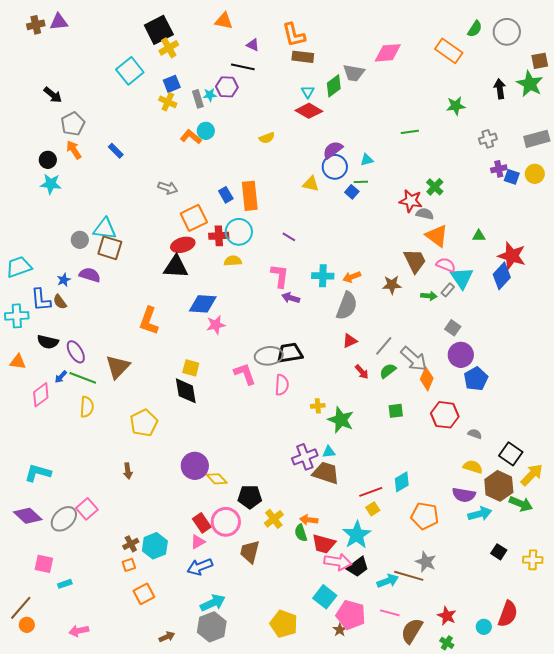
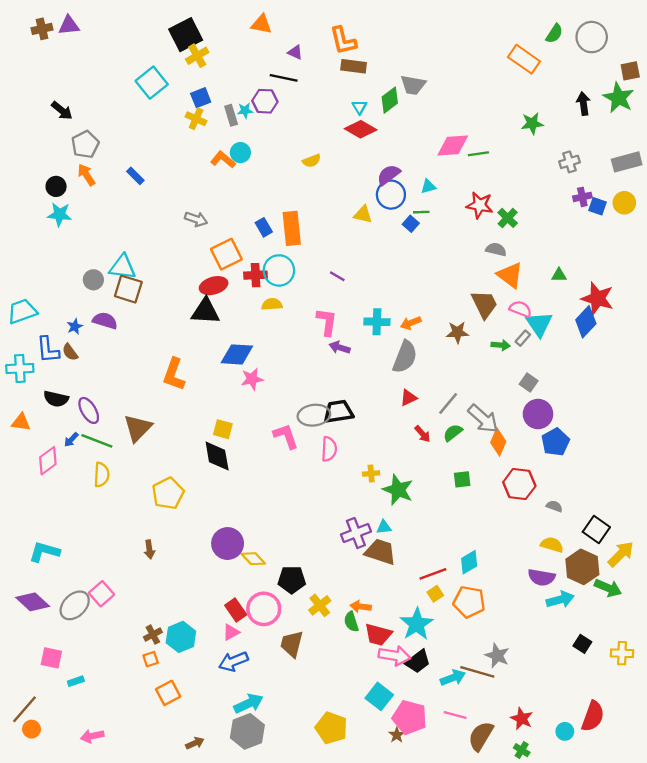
pink diamond: (388, 53) -> (453, 146), moved
red star: (411, 201) -> (480, 205), moved
orange pentagon: (425, 516) -> (469, 602), moved

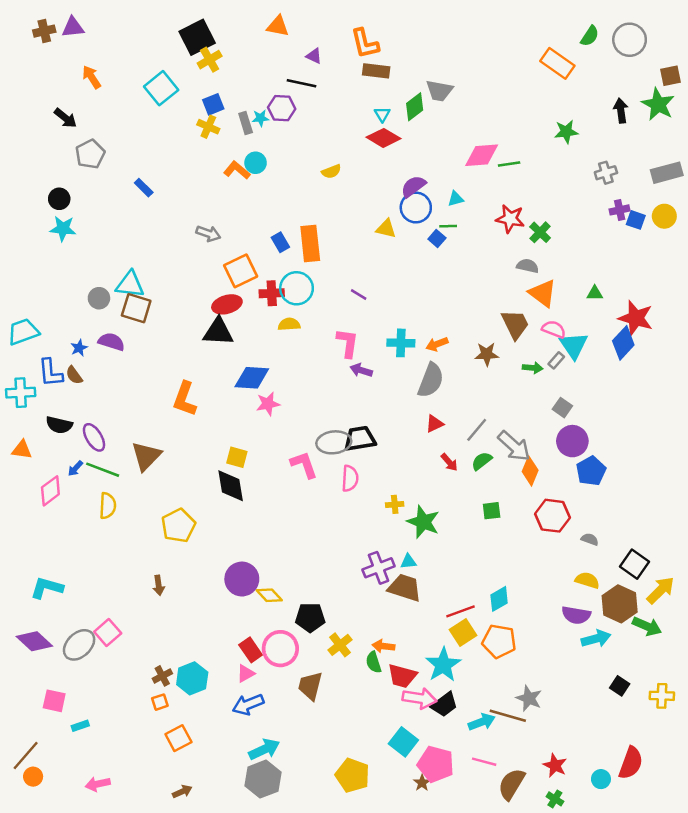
orange arrow: (86, 175) -> (91, 77), moved
yellow square: (435, 594) -> (463, 632), size x1.5
brown arrow: (195, 743) -> (182, 792), moved

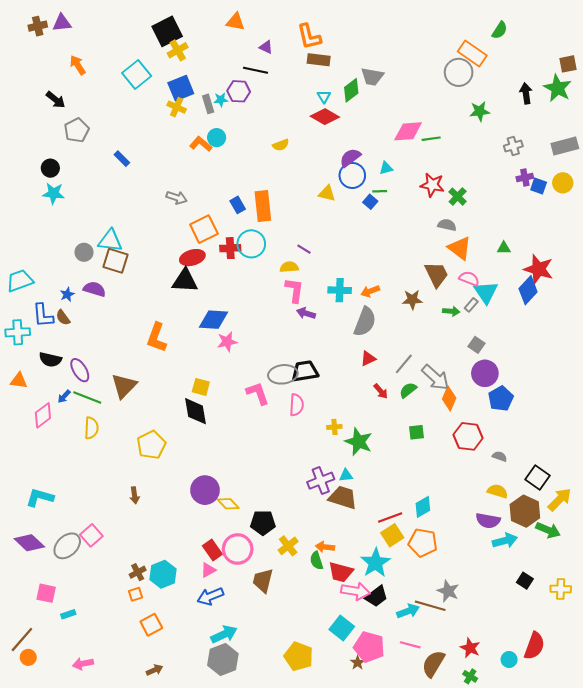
gray circle: (630, 40) -> (459, 72), moved
blue square: (213, 104) -> (181, 88), size x1.4
yellow semicircle: (289, 324) -> (289, 267), moved

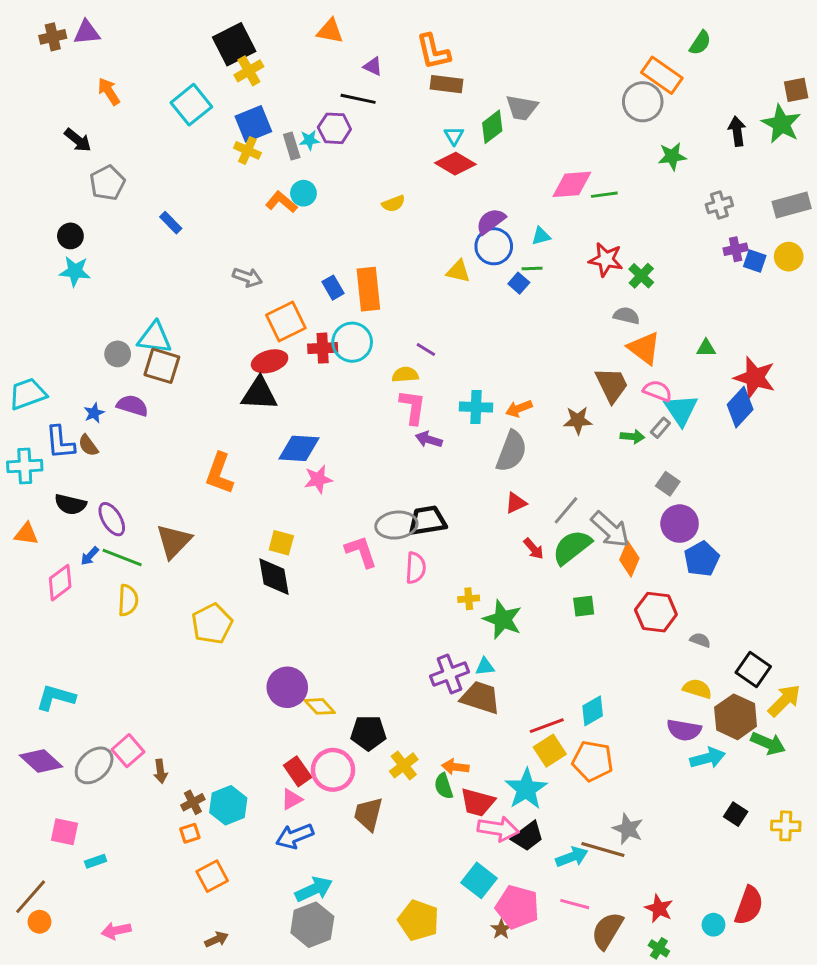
green semicircle: (408, 390) -> (572, 547), size x1.6
brown arrow: (135, 495) -> (160, 771), moved

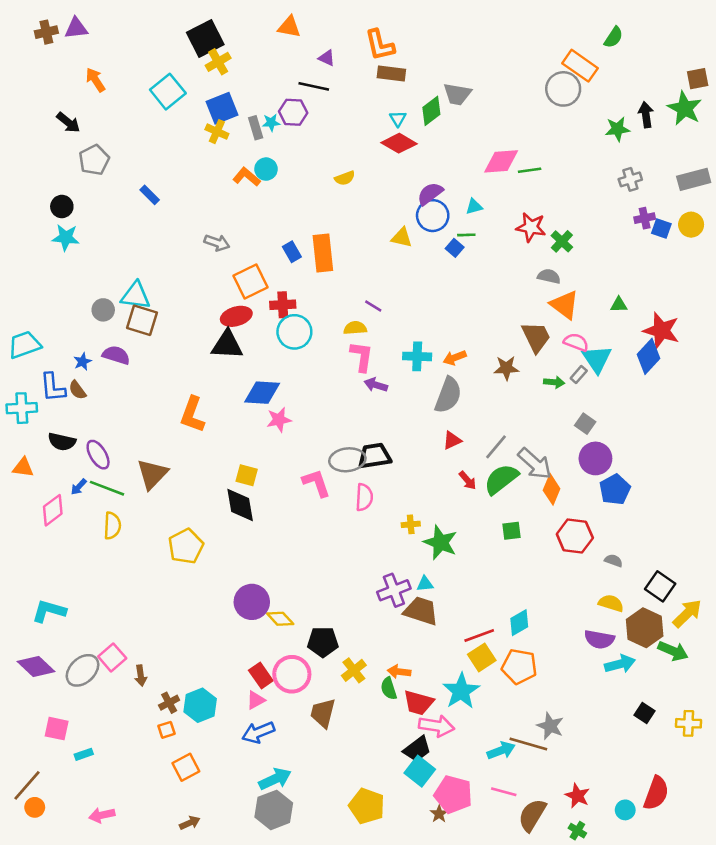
green star: (672, 156) -> (617, 129), moved
cyan circle: (352, 342) -> (294, 332), moved
black trapezoid: (528, 836) -> (417, 749), moved

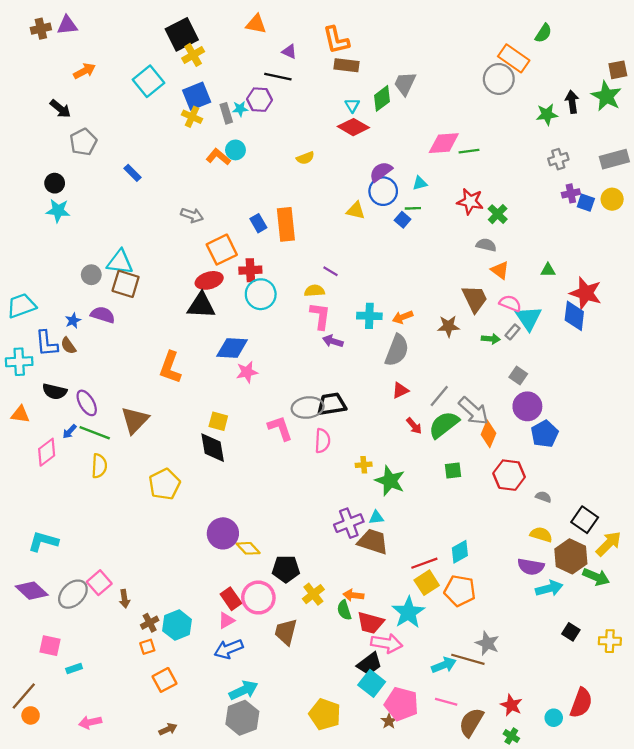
orange arrow: (95, 80) -> (84, 71), turned 95
gray trapezoid: (457, 94) -> (405, 84), turned 105
orange triangle: (564, 305) -> (500, 270), size x0.7
blue diamond: (648, 356) -> (574, 316), turned -36

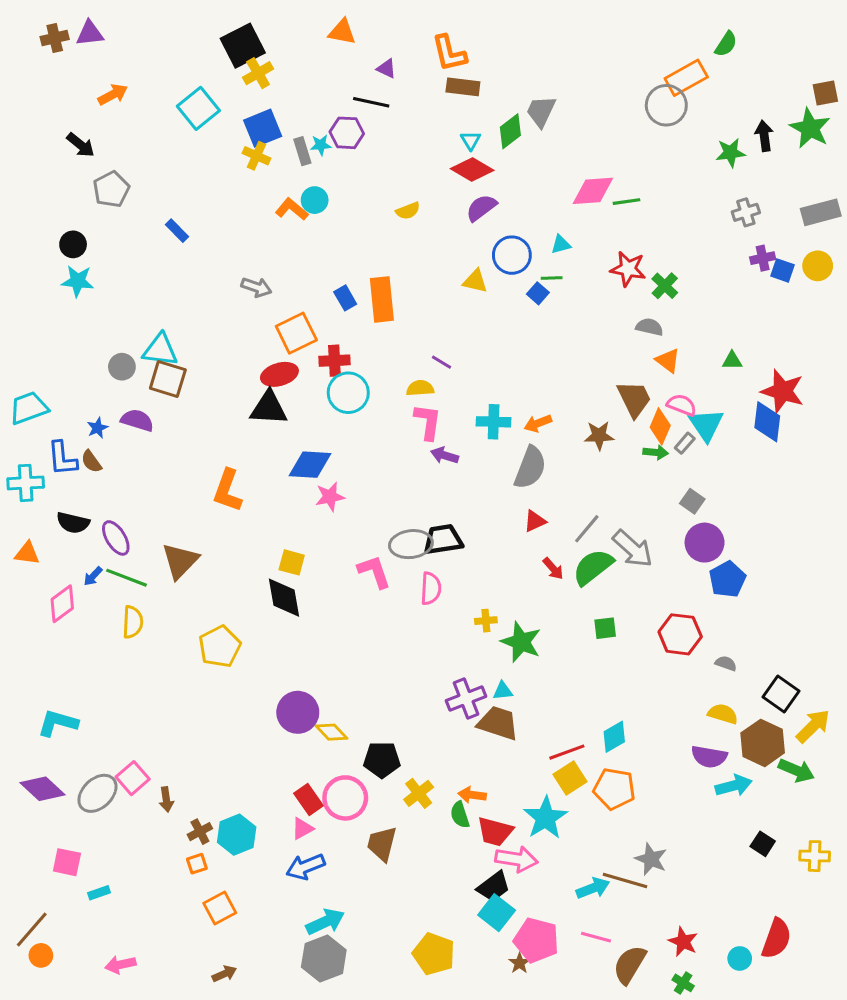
orange rectangle: (514, 58) -> (686, 78), turned -64
purple semicircle: (381, 172) -> (481, 208), moved
orange diamond: (488, 434) -> (660, 426), moved

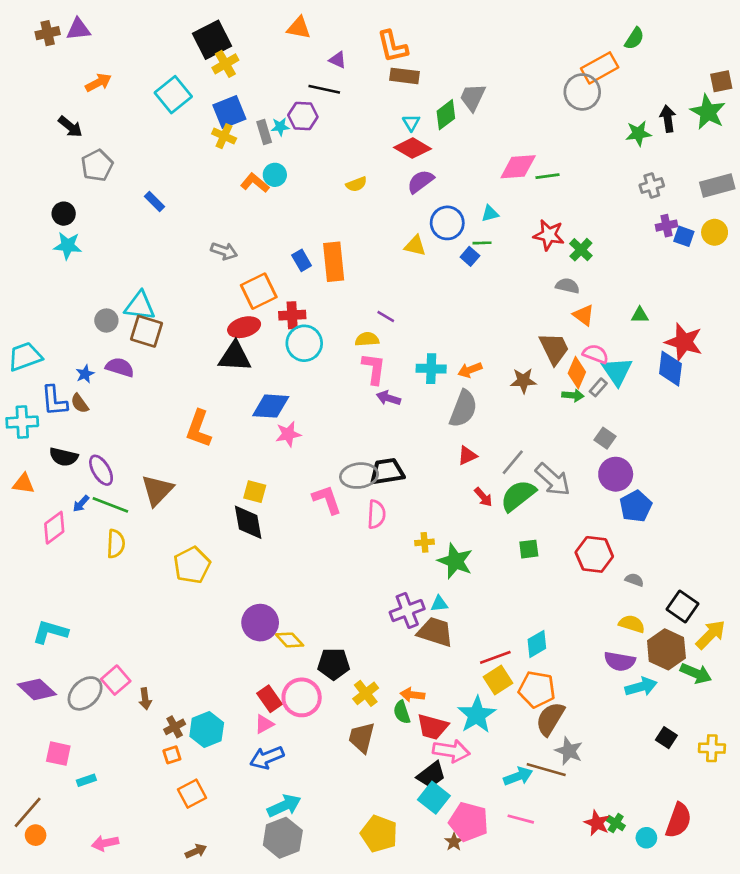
brown trapezoid: (382, 844) -> (362, 738), moved
brown semicircle: (630, 965) -> (550, 719), moved
green cross: (683, 983) -> (616, 823), moved

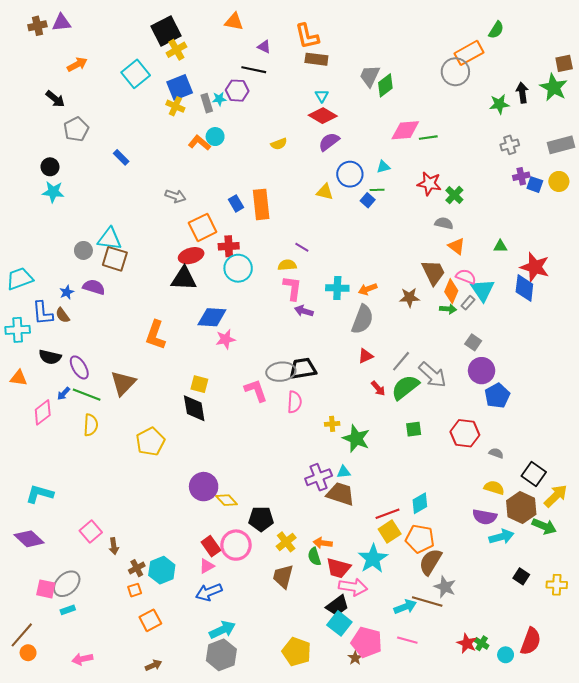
green diamond: (446, 115) -> (385, 85), moved
gray ellipse: (85, 693) -> (67, 584), moved

